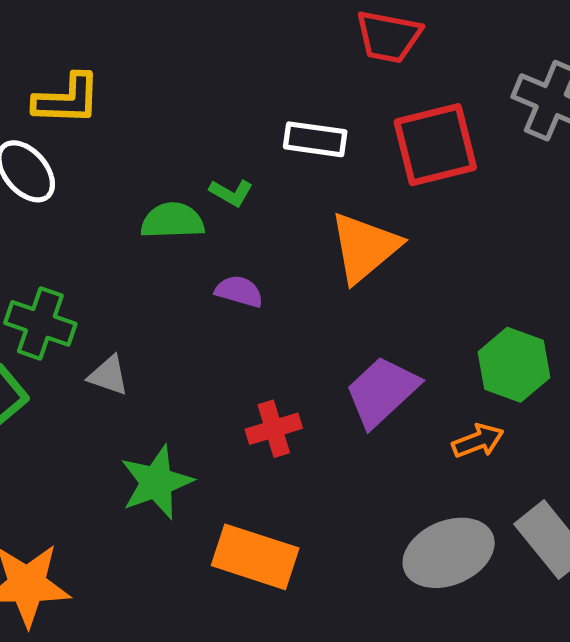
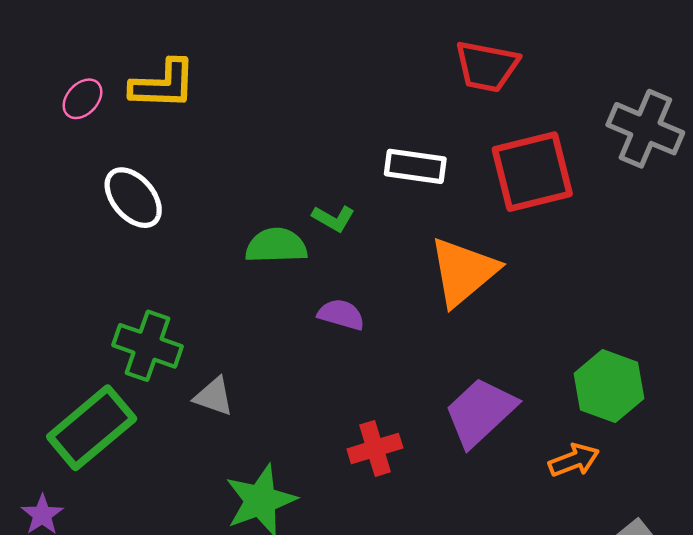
yellow L-shape: (67, 99) -> (163, 84), moved

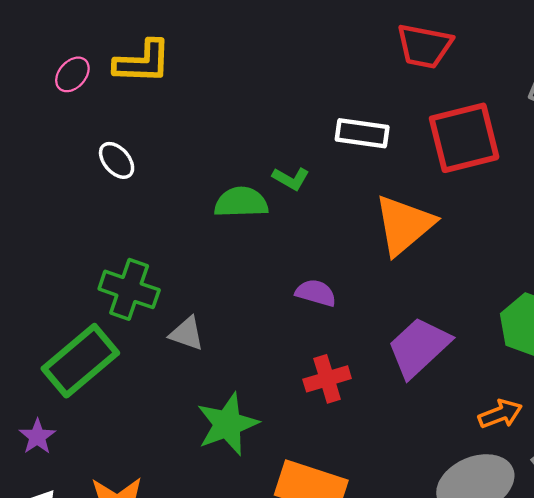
white ellipse: (133, 198) -> (117, 160), size x0.7
purple semicircle: (341, 315) -> (316, 293), moved
orange arrow: (574, 460) -> (500, 414), moved

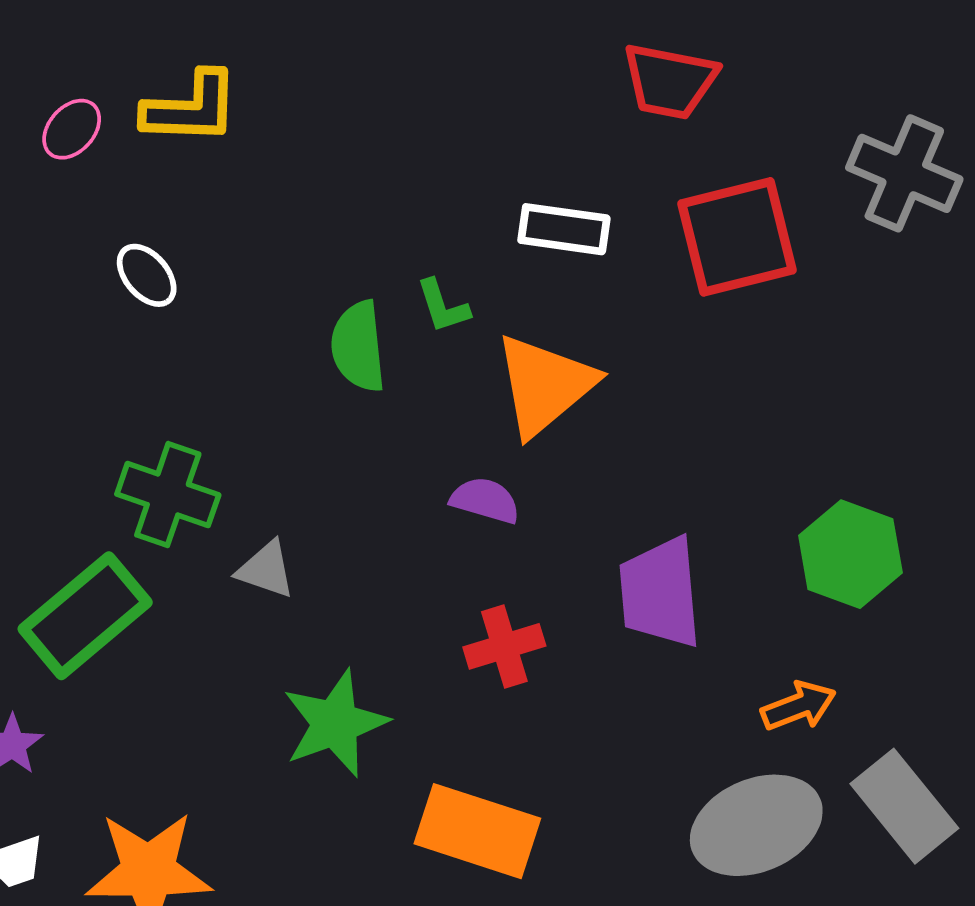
green L-shape: (291, 179) -> (443, 306), turned 42
green semicircle: (241, 202) -> (358, 346), turned -94
orange triangle: (404, 225) -> (545, 385), moved
purple trapezoid: (419, 347) -> (660, 593), turned -52

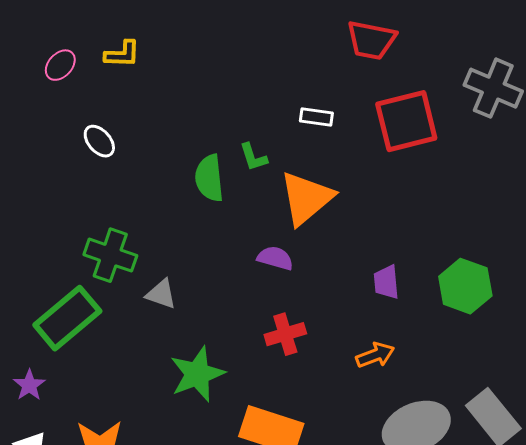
yellow L-shape: (191, 108) -> (122, 54), size x0.7
white rectangle: (564, 229) -> (316, 117), size x0.7
purple trapezoid: (660, 593) -> (386, 282), moved, size x0.6
orange arrow: (799, 706) -> (375, 355), moved

